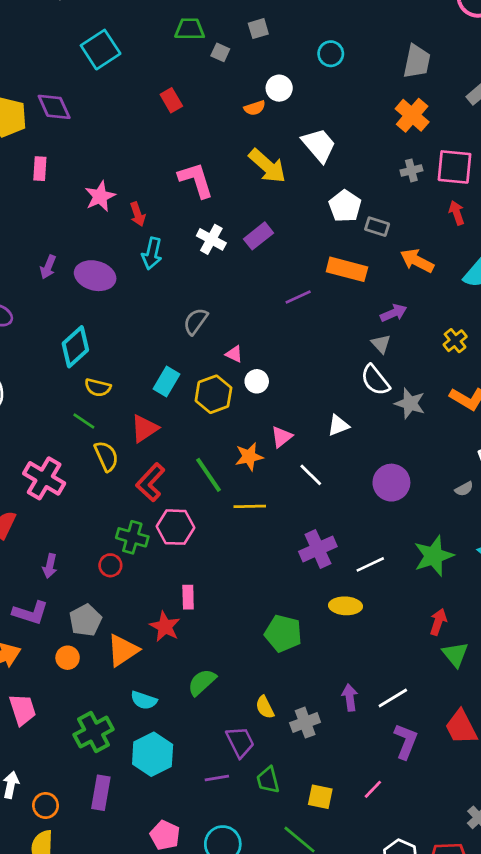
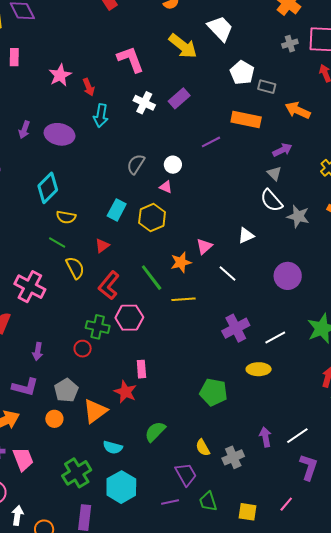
white circle: (257, 381) -> (173, 165), moved
red triangle: (144, 428) -> (102, 246), size x0.7

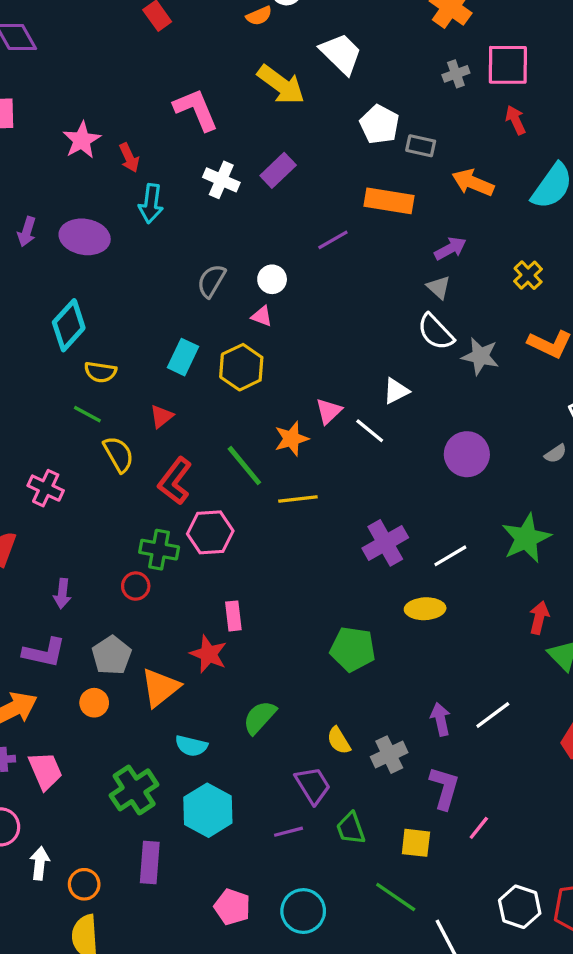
white line: (227, 273) -> (370, 431), moved
pink cross: (30, 287) -> (46, 488), size x0.7
purple L-shape: (309, 467) -> (444, 788), moved

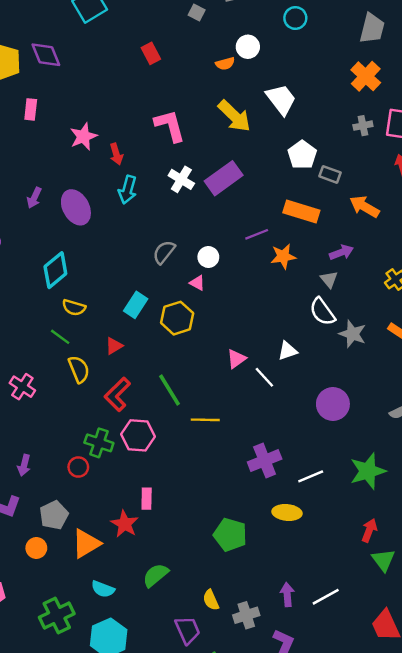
purple rectangle: (278, 170) -> (224, 178), size x1.4
purple ellipse: (85, 237) -> (76, 207), turned 44
orange star: (291, 439) -> (283, 256), moved

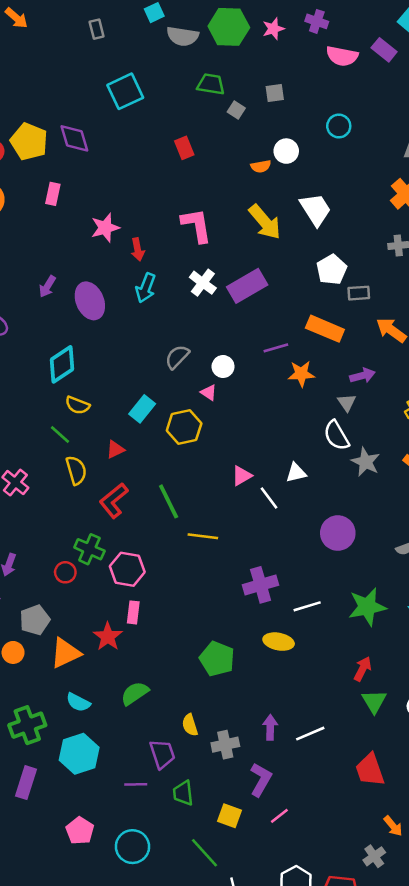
gray rectangle: (330, 174) -> (359, 293), turned -30
pink hexagon: (138, 435) -> (127, 569), moved

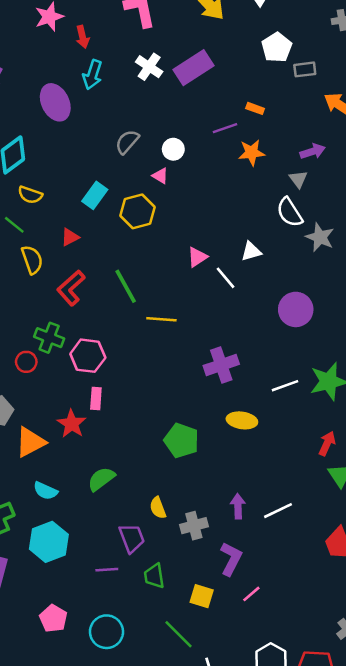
purple ellipse: (90, 301) -> (55, 102), moved
orange rectangle: (325, 329) -> (255, 108), moved, size x0.5
white line: (307, 606) -> (285, 386), moved

